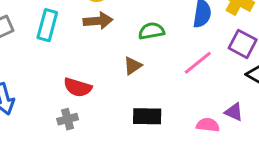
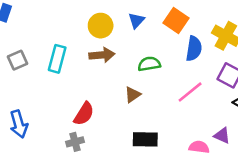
red semicircle: (78, 87) -> (84, 114), turned -75

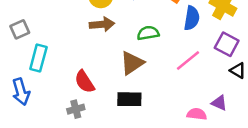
cyan rectangle: (57, 59) -> (38, 58), moved
brown triangle: (133, 95) -> (132, 63), size x1.5
red semicircle: (84, 114) -> (85, 82), turned 115
black rectangle: (145, 139) -> (129, 99), moved

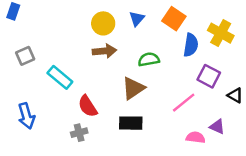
purple square: (227, 44) -> (209, 76), moved
cyan rectangle: (38, 58) -> (60, 77), moved, turned -65
pink line: (188, 61) -> (184, 103), moved

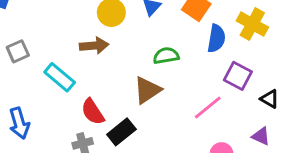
brown arrow: (104, 51) -> (94, 46), moved
black rectangle: (131, 123) -> (121, 132), moved, turned -40
purple triangle: (217, 127) -> (261, 136), moved

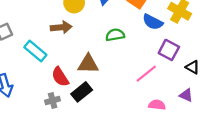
blue semicircle: (216, 38) -> (153, 22), turned 108
brown triangle: (147, 90) -> (88, 64), moved, turned 35

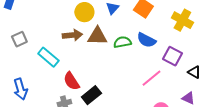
blue semicircle: (153, 22) -> (146, 40), moved
brown triangle: (88, 64) -> (97, 36), moved

